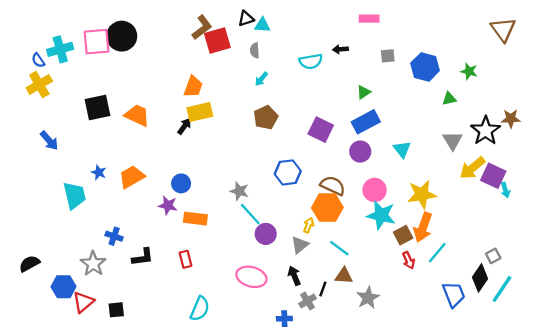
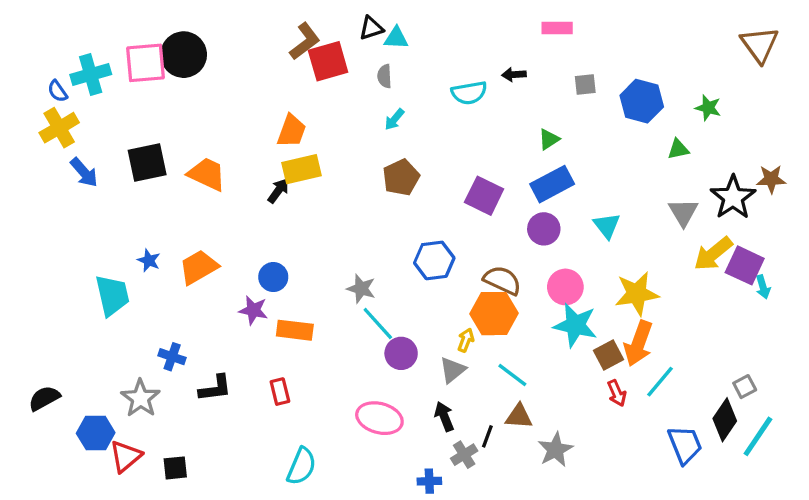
blue arrow: (49, 141) -> (84, 172), moved

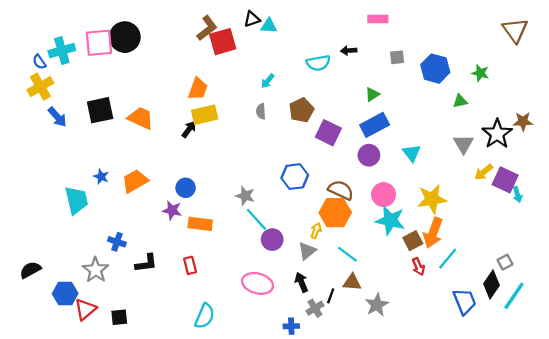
gray semicircle: (384, 76) -> (261, 111), moved
brown pentagon: (401, 177) -> (301, 110), moved
yellow arrow: (713, 254) -> (484, 172), size x0.7

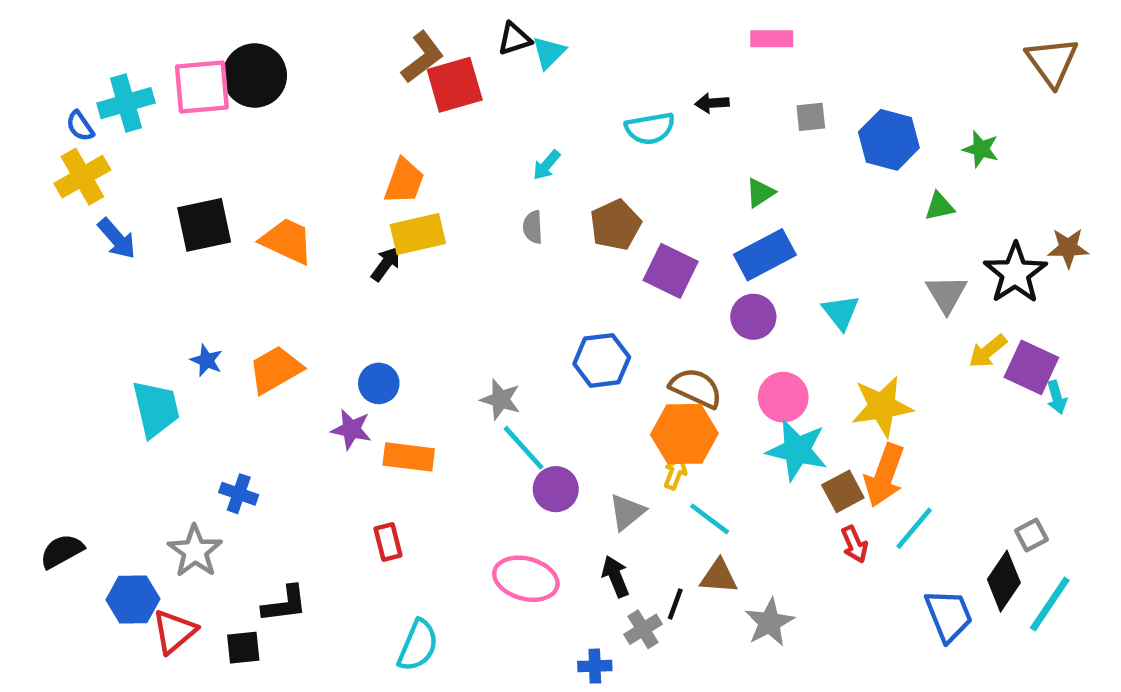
cyan triangle: (269, 26) -> (549, 53), turned -48
yellow arrow: (316, 231) -> (675, 473), moved
black L-shape: (146, 263) -> (285, 604), moved

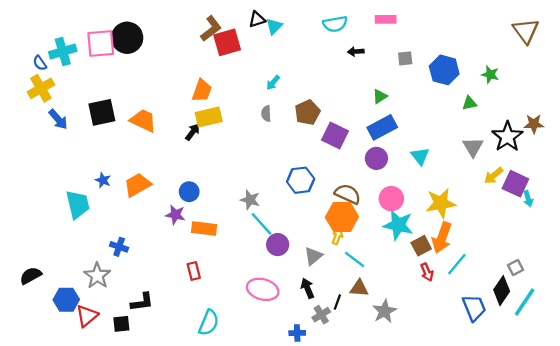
cyan semicircle: (650, 128) -> (335, 24), moved

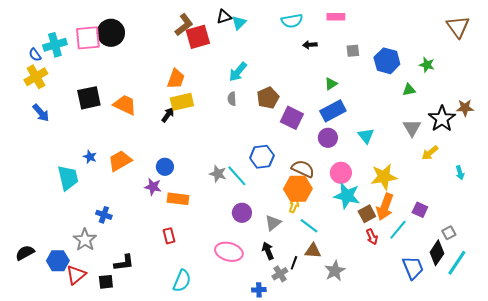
cyan arrow: (273, 83) -> (238, 72), size x1.5
blue arrow: (58, 119) -> (41, 113), moved
purple square: (515, 184) -> (420, 210), moved, size x0.7
cyan line: (262, 224) -> (237, 176), moved
black semicircle: (31, 276) -> (25, 253), moved

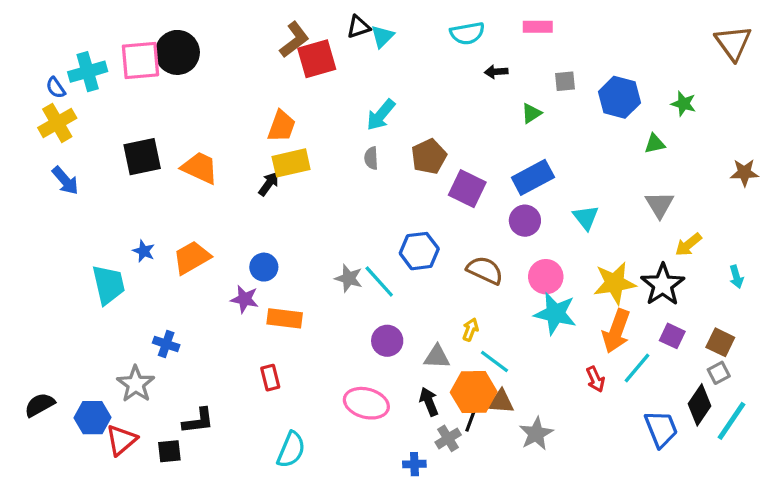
green triangle: (331, 84) -> (531, 113), moved
black star: (442, 119) -> (663, 285), moved
orange hexagon: (298, 189) -> (474, 392), moved
brown square: (367, 214) -> (720, 342), moved, turned -36
gray triangle: (273, 223) -> (437, 357), turned 42

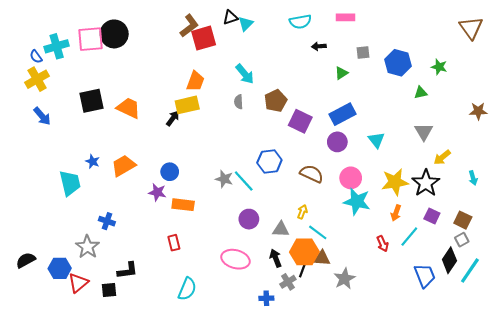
cyan arrow: (381, 115) -> (245, 74), turned -80
orange trapezoid: (281, 126) -> (195, 81), moved
orange arrow: (616, 331) -> (396, 213), size x0.6

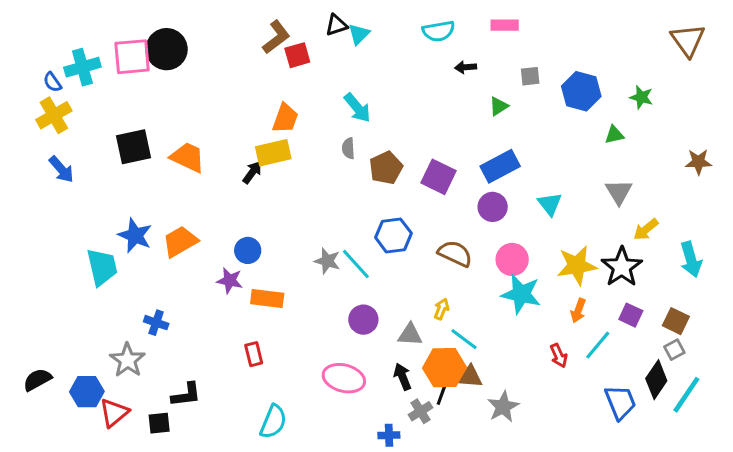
red square: (204, 38) -> (297, 55), size x0.7
brown pentagon: (276, 101) -> (386, 168), moved
blue star: (93, 161) -> (135, 235), size x1.6
cyan arrow: (473, 178) -> (691, 259), size x1.6

